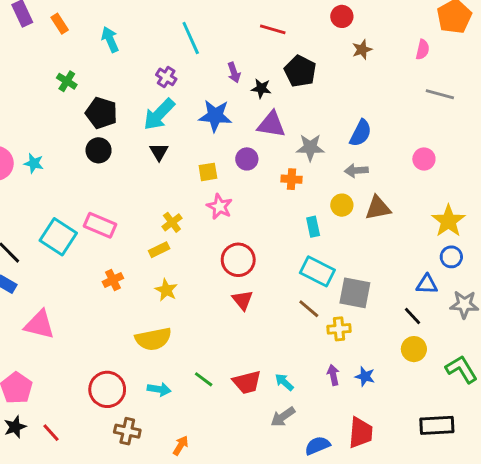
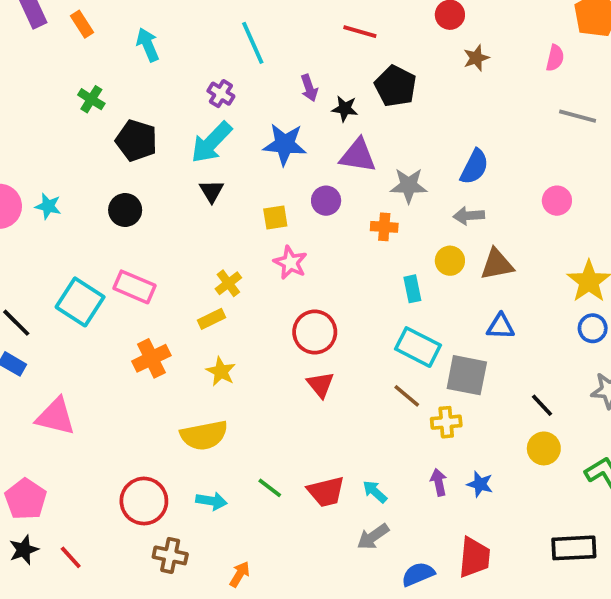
black circle: (99, 150) -> (125, 210), moved
orange cross: (113, 280) -> (151, 358), size x1.4
blue triangle: (427, 284) -> (501, 326), moved

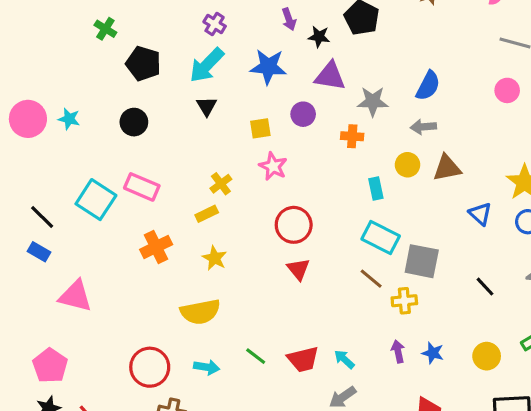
pink circle: (557, 201) -> (507, 90), moved
blue triangle: (501, 326) -> (480, 214), moved, turned 40
yellow circle: (544, 448) -> (487, 356), moved

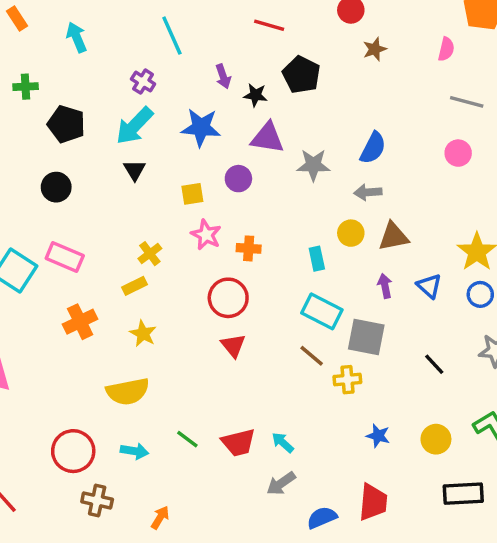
green cross: (105, 29) -> (26, 87), turned -35
orange cross: (352, 136) -> (249, 248), moved
purple arrow: (398, 351) -> (385, 286), moved

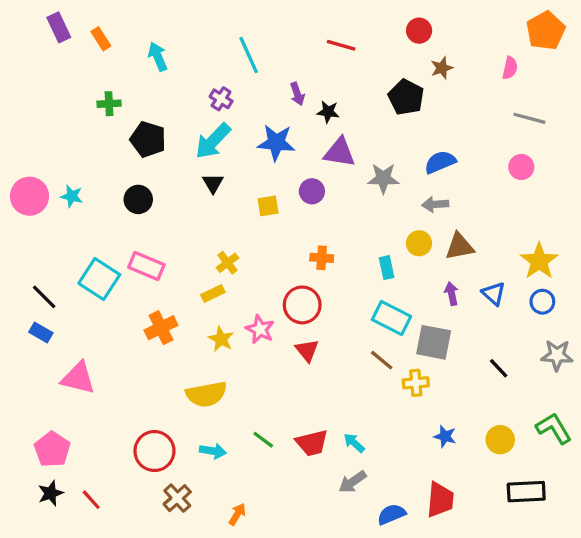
black pentagon: (301, 75) -> (406, 97), moved
blue semicircle: (373, 148) -> (440, 162), turned -140
pink star: (206, 235) -> (260, 329), moved
brown cross: (97, 500) -> (177, 498), turned 36

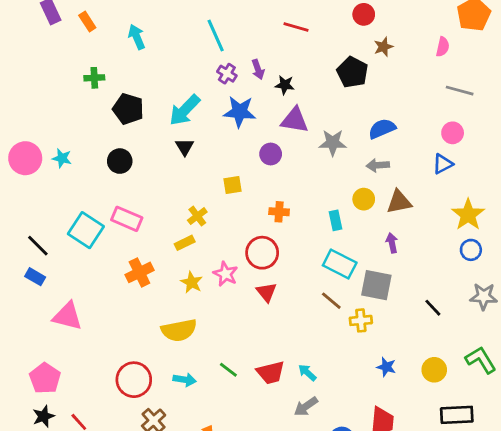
purple cross: (221, 99) -> (227, 74), moved
yellow square: (268, 206) -> (233, 185), moved
blue triangle: (494, 294) -> (443, 164), moved, turned 50

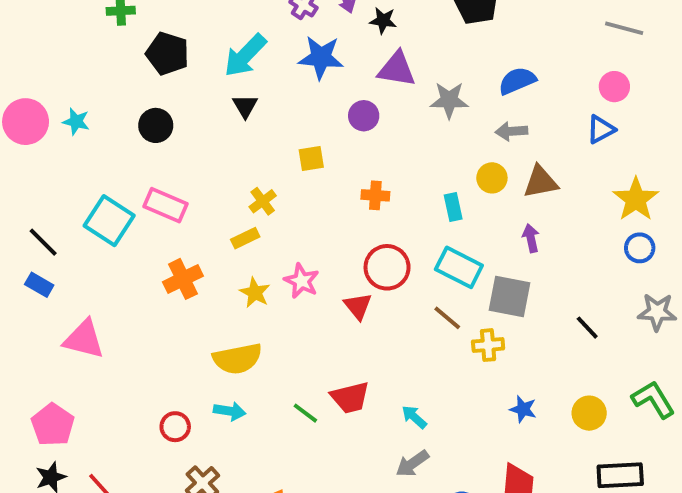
red circle: (262, 253) -> (387, 267), moved
red trapezoid: (271, 373) -> (350, 398), moved
red circle: (134, 380) -> (175, 427), size x0.6
cyan arrow: (185, 380) -> (230, 411), moved

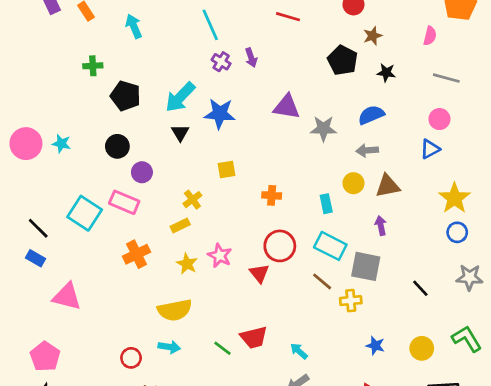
black star: (383, 21) -> (386, 73), moved
blue star: (321, 57) -> (220, 114), moved
purple circle: (364, 116) -> (142, 172), moved

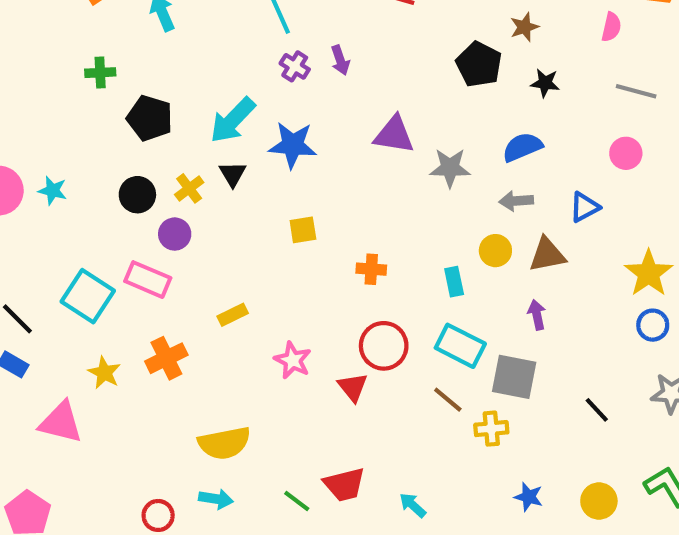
blue triangle: (430, 149) -> (584, 207), moved
yellow cross: (192, 200) -> (189, 188), moved
yellow star: (187, 264) -> (104, 373), moved

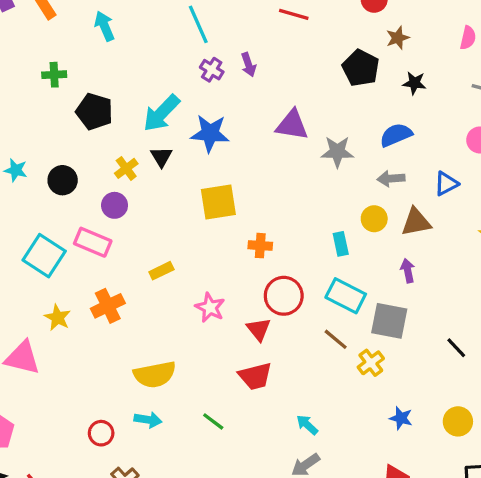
black circle: (137, 195) -> (63, 180), moved
yellow square: (303, 230) -> (218, 202), size x1.6
orange cross: (371, 269) -> (260, 246), moved
yellow cross: (491, 429) -> (371, 363), turned -32
red trapezoid: (344, 484) -> (255, 376), moved

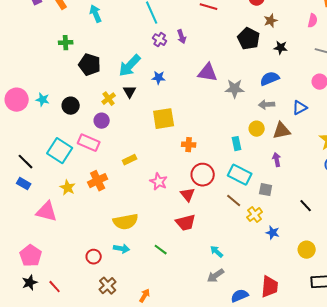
blue star: (210, 133) -> (159, 78), size x0.6
gray square: (389, 321) -> (266, 190), size x0.6
blue star: (401, 418) -> (273, 233), moved

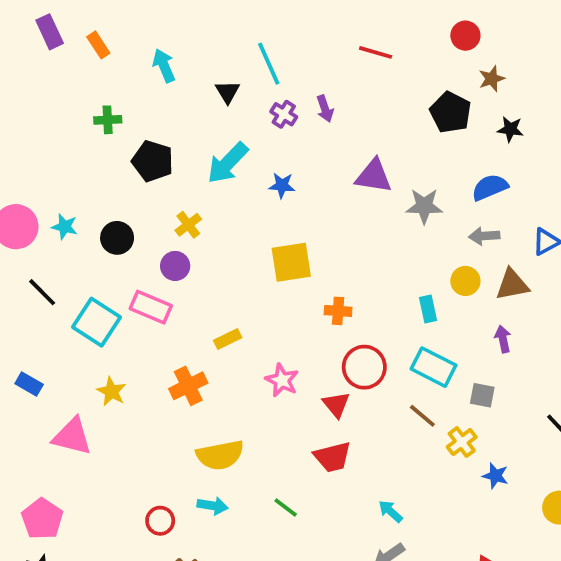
black triangle: (130, 92) -> (228, 92), moved
black line: (26, 162) -> (42, 292), moved
orange cross: (98, 181) -> (188, 386), moved

